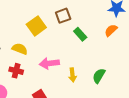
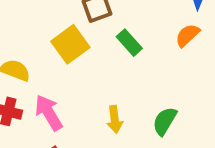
yellow square: (36, 26) -> (70, 44), moved
pink arrow: (49, 63) -> (49, 113), moved, turned 66

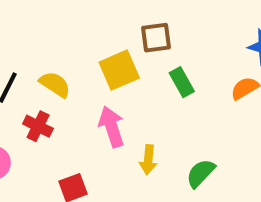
pink arrow: (49, 113) -> (112, 127), moved

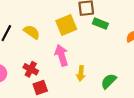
green rectangle: (182, 82) -> (100, 24), moved, turned -40
red cross: (38, 126) -> (31, 69), moved

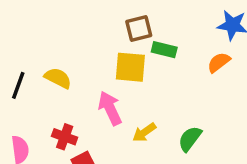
yellow square: (66, 25) -> (130, 67), moved, turned 35
yellow arrow: (81, 73) -> (144, 132), turned 56

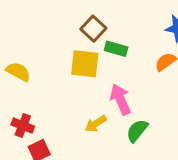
brown square: (139, 28) -> (93, 29), turned -35
pink arrow: (110, 108) -> (120, 99), moved

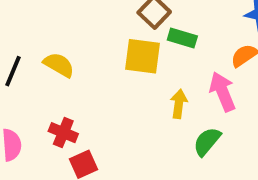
pink arrow: (120, 99) -> (223, 92), moved
yellow arrow: (96, 124) -> (179, 104), moved, turned 130

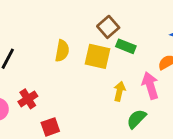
yellow semicircle: (59, 65) -> (62, 51), moved, turned 65
red cross: (63, 133) -> (28, 99), moved, turned 30

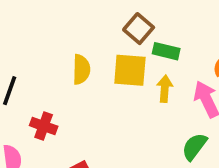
yellow arrow: (119, 91) -> (165, 89), moved
red cross: (28, 99) -> (44, 126), moved, turned -30

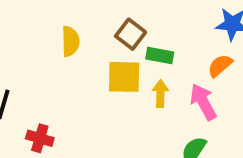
yellow semicircle: (81, 69) -> (70, 41), moved

